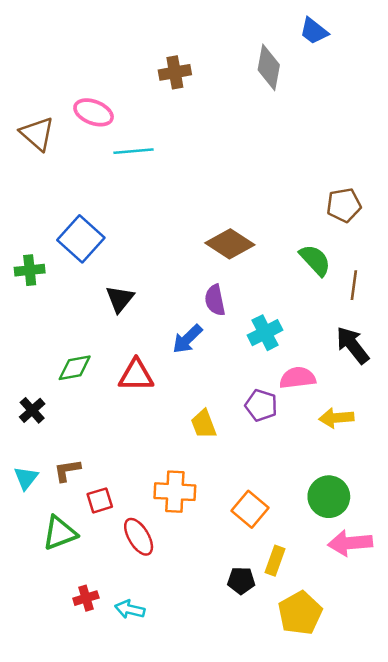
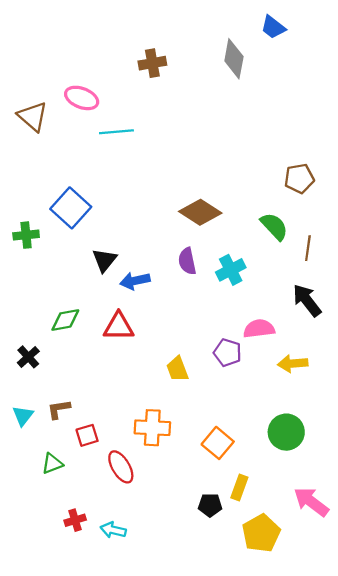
cyan cross: (265, 333) -> (231, 270), moved
blue arrow: (187, 339) -> (135, 281), moved, turned 32
green triangle: (60, 533) -> (52, 464), size x0.7
pink arrow: (350, 543) -> (311, 502), moved, turned 42

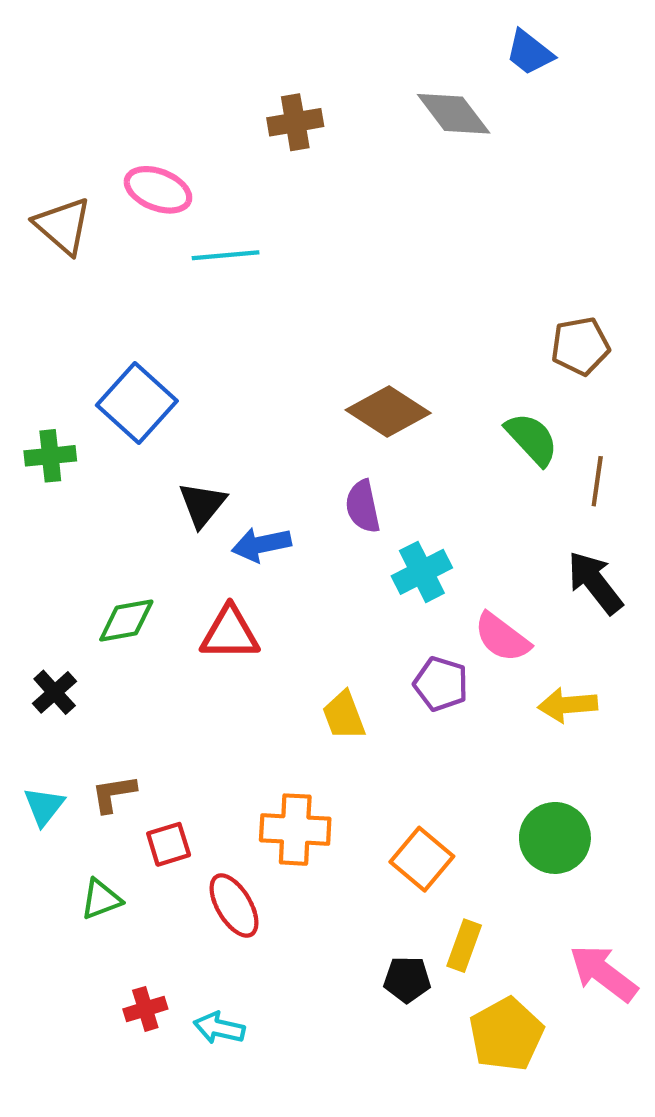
gray diamond: (234, 59) -> (454, 114), turned -48
cyan cross: (231, 270) -> (422, 572), moved
pink semicircle: (259, 329) -> (502, 637), turned -136

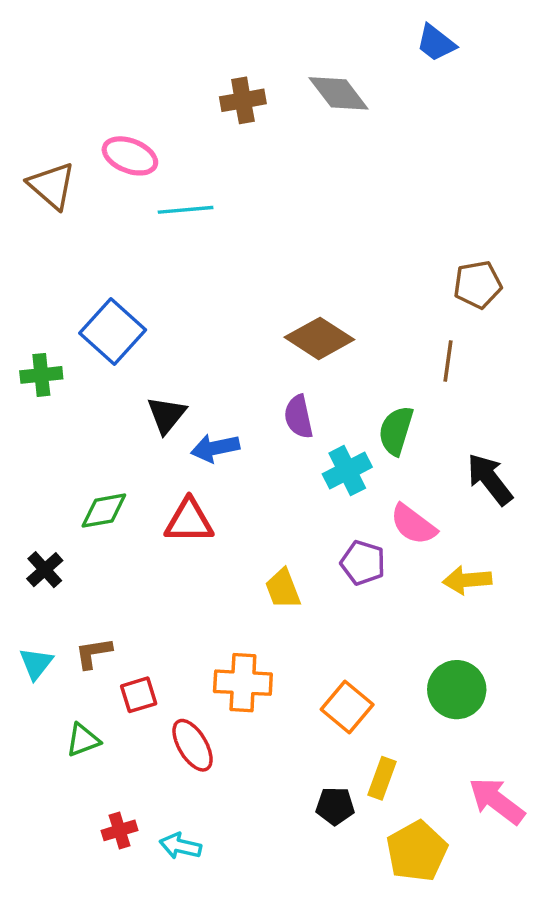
gray diamond: (454, 114) -> (339, 93), moved
green semicircle: (532, 439) -> (396, 431), moved, turned -120
brown line: (597, 481) -> (448, 361), moved

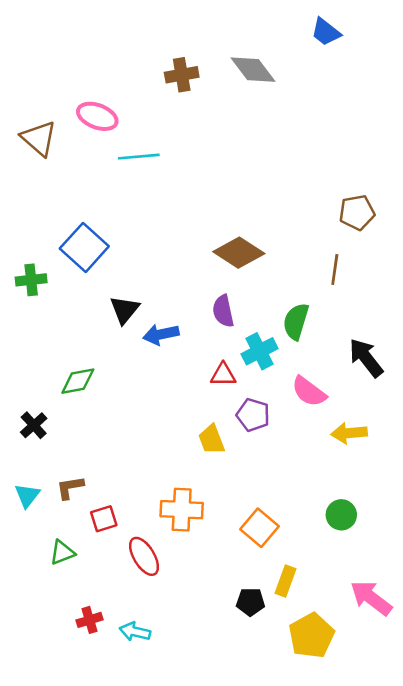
red triangle: (189, 521) -> (223, 375), moved, size x0.7
purple pentagon: (363, 563) -> (253, 415), moved
green circle: (457, 690) -> (341, 515), size x0.7

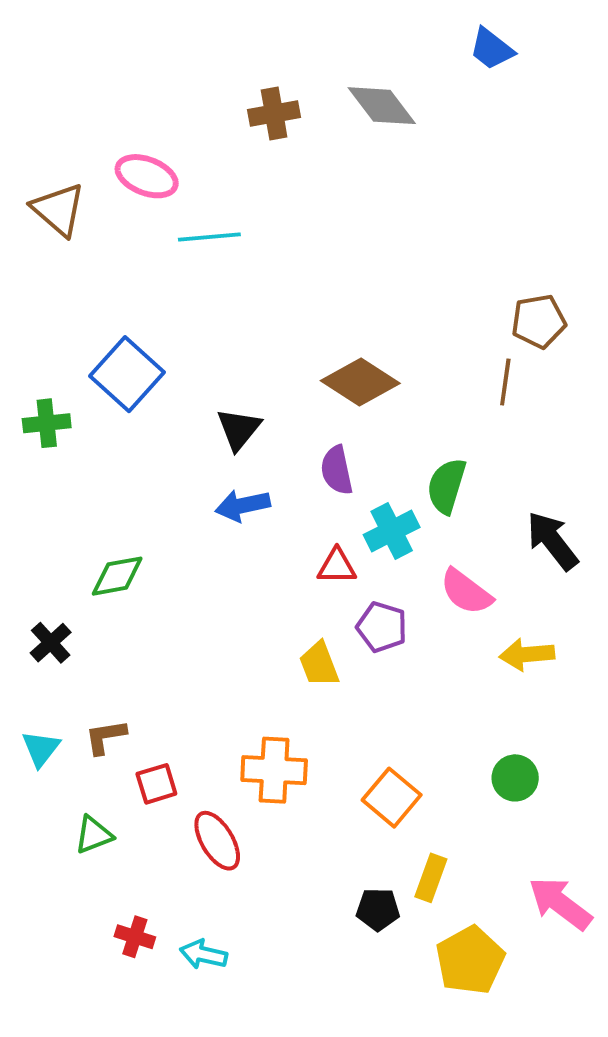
brown line: (335, 269) -> (505, 382), moved
black triangle: (125, 310) -> (239, 429), moved
red cross: (89, 620) -> (135, 937), turned 35

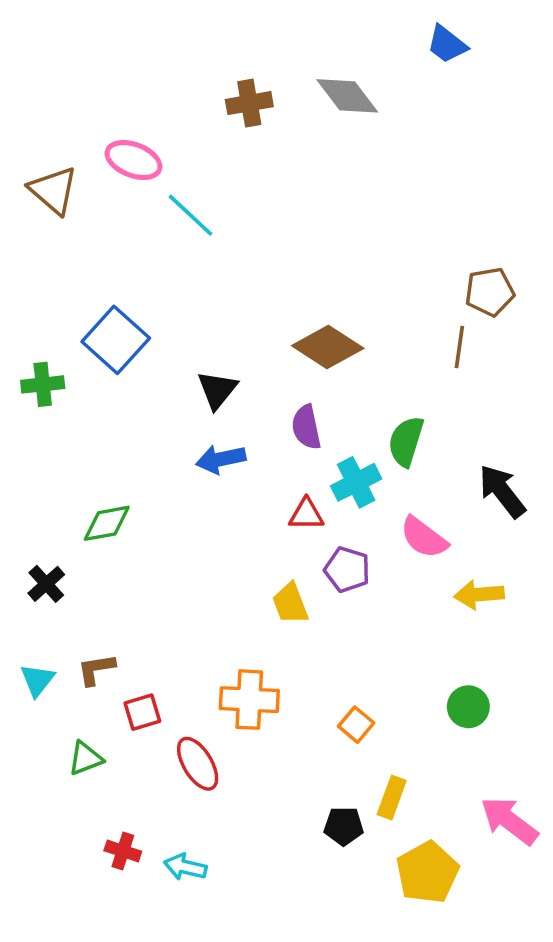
cyan line: (209, 237) -> (191, 215), turned 48
orange square: (392, 798) -> (356, 725), size x0.7

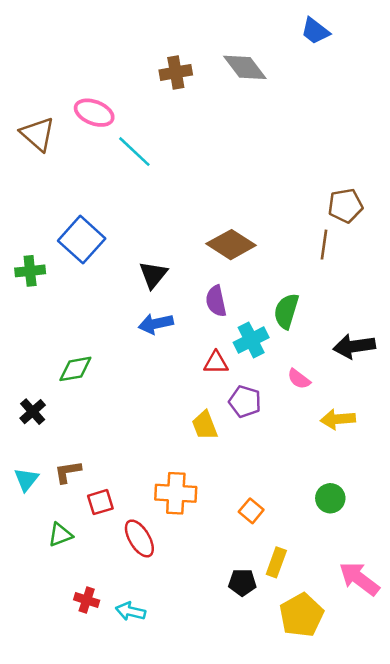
black arrow: (502, 491) -> (354, 346), turned -60
pink semicircle: (424, 538) -> (299, 379), size x0.7

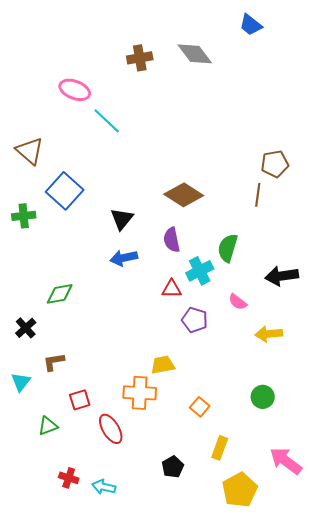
brown triangle: (38, 134) -> (30, 151), moved
yellow trapezoid: (205, 425) -> (163, 365), moved, turned 100
brown L-shape: (68, 472) -> (54, 362), moved
black pentagon: (242, 582) -> (173, 467), moved, turned -30

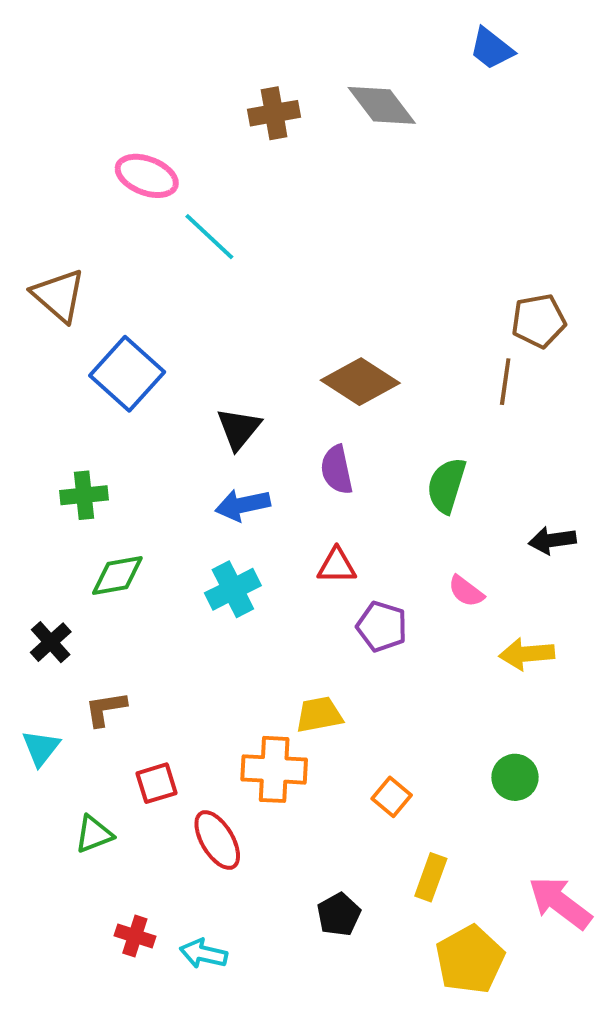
green cross: (24, 216) -> (84, 495), moved
cyan cross: (200, 271) -> (233, 589), moved
black arrow: (282, 276) -> (552, 540), size x0.7

